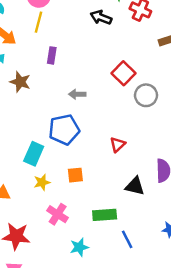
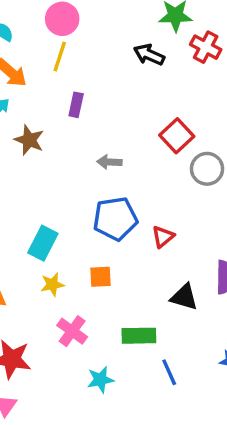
blue pentagon: (64, 130) -> (115, 219), moved

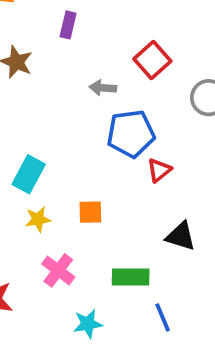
red square: (177, 136) -> (152, 60), moved
blue pentagon: (115, 219) -> (131, 134), moved

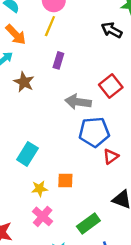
gray arrow: (103, 88) -> (78, 102), size x1.5
yellow star: (38, 219) -> (39, 189), moved
green rectangle: (131, 277) -> (88, 223), turned -40

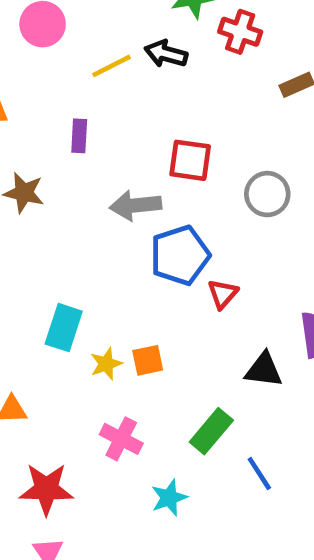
yellow line: (50, 26) -> (112, 66), moved, turned 54
red square: (111, 86) -> (190, 160), turned -30
yellow star: (39, 189) -> (106, 364), moved

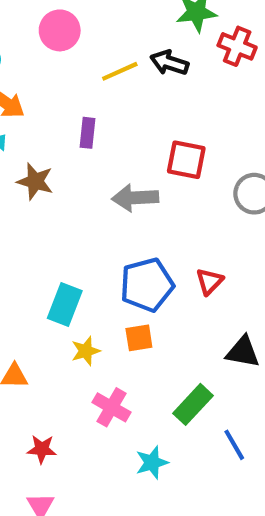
blue pentagon: (180, 255) -> (147, 285), moved
yellow star: (106, 364) -> (86, 351), moved
red star: (46, 489) -> (42, 449), size x0.6

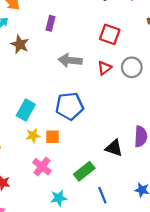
red square: (186, 160) -> (110, 34), moved
red triangle: (209, 281) -> (105, 68), moved
orange square: (139, 338) -> (52, 137), moved

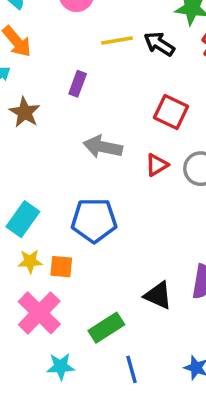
pink cross: (42, 167) -> (39, 313), size x1.4

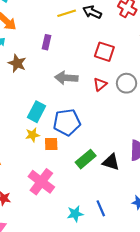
cyan rectangle: (23, 219) -> (37, 112), moved
yellow star: (30, 261) -> (32, 135), moved
orange square: (61, 267) -> (51, 144), moved
green rectangle: (106, 328) -> (86, 159), moved
cyan star: (61, 366) -> (75, 214), moved

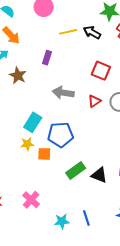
pink cross: (41, 182) -> (31, 200), moved, size x0.7

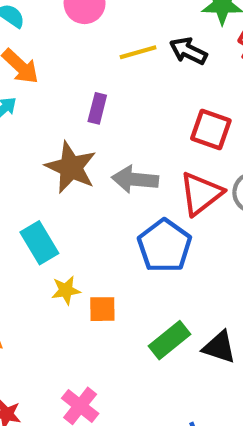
brown star: (18, 75) -> (71, 167), moved, size x1.4
red triangle: (94, 101) -> (201, 194), size x1.6
cyan rectangle: (33, 122) -> (39, 243), moved, turned -60
blue pentagon: (61, 135) -> (164, 246), moved, turned -30

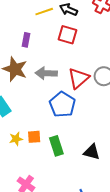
red square: (211, 129) -> (67, 35), moved
yellow star: (66, 290) -> (16, 139), moved
green rectangle: (170, 340) -> (56, 146), moved, turned -66

